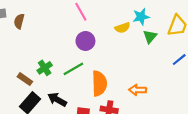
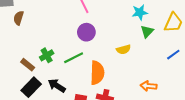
brown semicircle: (19, 21) -> (19, 18), moved
yellow semicircle: (122, 28) -> (124, 49), moved
orange arrow: (138, 90) -> (148, 86), moved

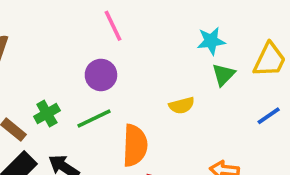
purple circle: (86, 32) -> (101, 75), moved

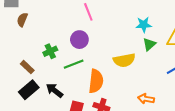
yellow semicircle: (182, 105) -> (124, 60), size x1.5
green cross: (47, 114) -> (50, 51), moved

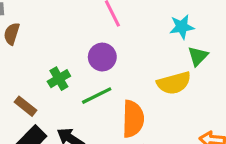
cyan star: (144, 25) -> (182, 27), moved
green triangle: (149, 44) -> (198, 56), moved

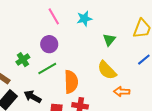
cyan star: (182, 27) -> (84, 19), moved
yellow semicircle: (174, 83) -> (107, 70), moved, turned 65

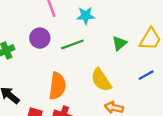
green triangle: (109, 40) -> (119, 43), moved
green line: (47, 69) -> (72, 44), moved

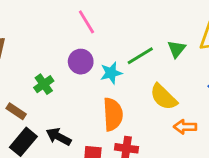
cyan star: (86, 16) -> (111, 73), moved
green line: (72, 44) -> (140, 56), moved

